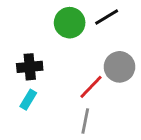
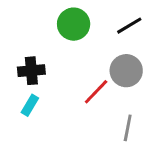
black line: (107, 17) -> (129, 26), moved
gray line: (85, 121) -> (128, 128), moved

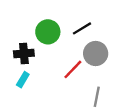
green circle: (74, 24) -> (48, 32), moved
black line: (129, 26) -> (82, 28), moved

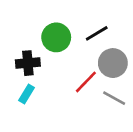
gray line: (97, 97) -> (114, 98), moved, turned -72

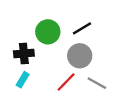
gray circle: (113, 63) -> (80, 56), moved
red line: (86, 82) -> (66, 82), moved

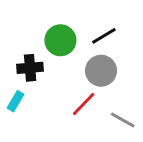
cyan rectangle: (23, 80) -> (16, 101), moved
gray line: (97, 83) -> (123, 120), moved

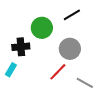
black line: (104, 36) -> (72, 15), moved

